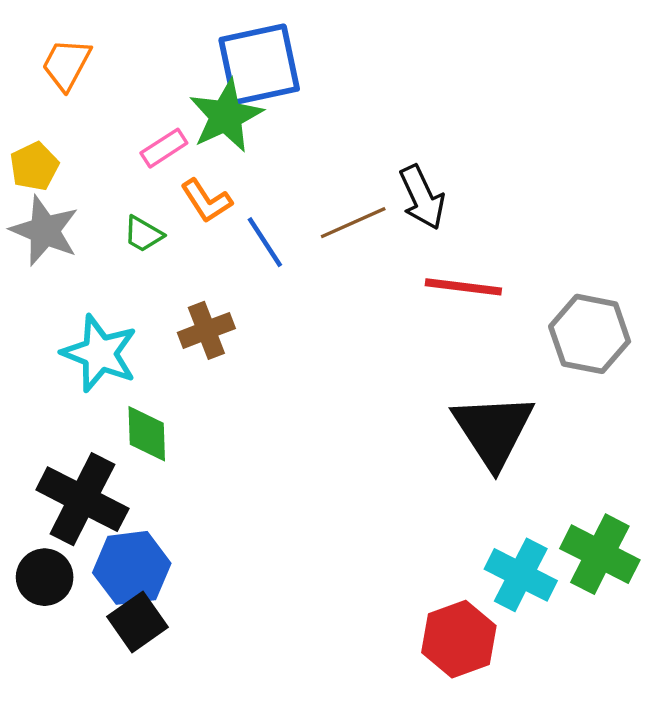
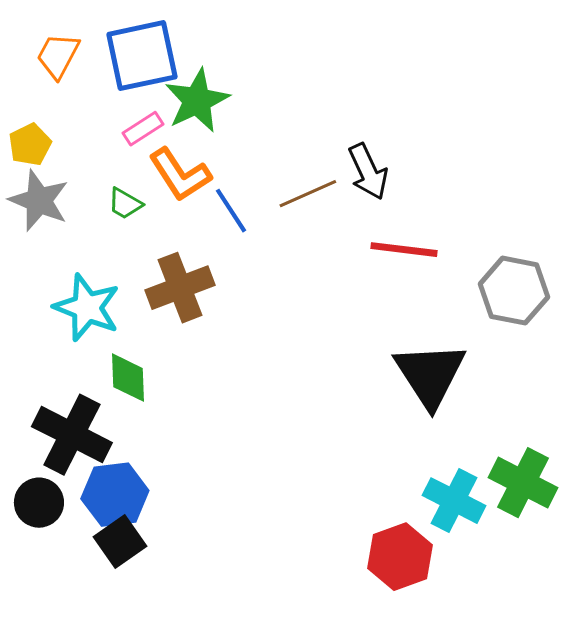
blue square: (259, 64) -> (142, 56), moved
orange L-shape: (206, 201) -> (180, 175), size x1.4
brown cross: (206, 330) -> (180, 288), size x1.4

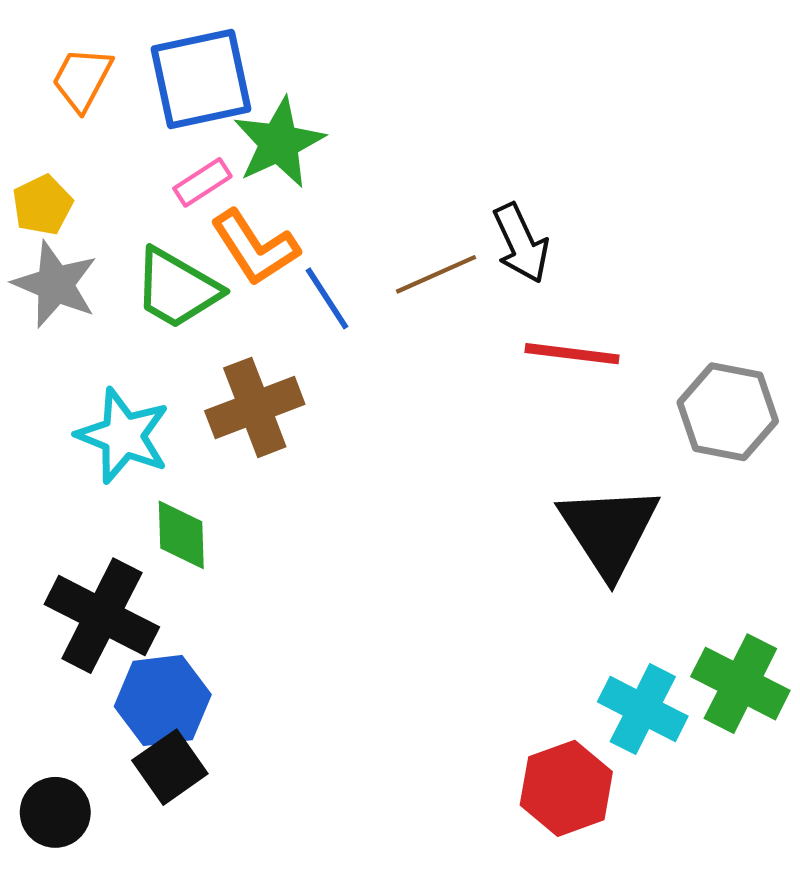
green trapezoid: (125, 204) -> (177, 289), size x1.8
black circle: (39, 503) -> (55, 812), moved

